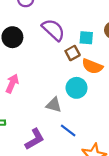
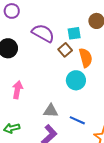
orange semicircle: (92, 66) -> (86, 58), turned -114
gray triangle: (54, 105) -> (51, 111), moved

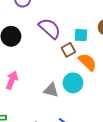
orange semicircle: (86, 58) -> (87, 62), turned -42
gray triangle: (51, 111) -> (51, 90), moved

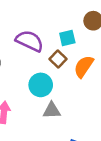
orange semicircle: (87, 62) -> (84, 66), turned -84
cyan circle: (73, 83) -> (41, 85), moved

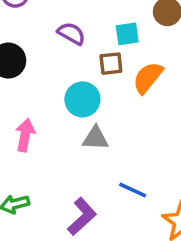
purple semicircle: (29, 41) -> (71, 33), size x0.7
brown square: (58, 59) -> (111, 64), turned 35

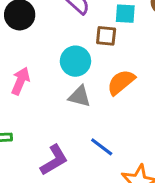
orange semicircle: (148, 78) -> (121, 82), moved

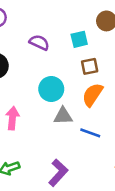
brown square: (106, 36) -> (90, 66), moved
blue line: (102, 147) -> (90, 133), moved

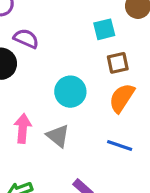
purple semicircle: (39, 43) -> (26, 39), moved
gray triangle: (63, 116) -> (58, 136), moved, turned 42

